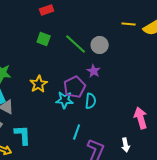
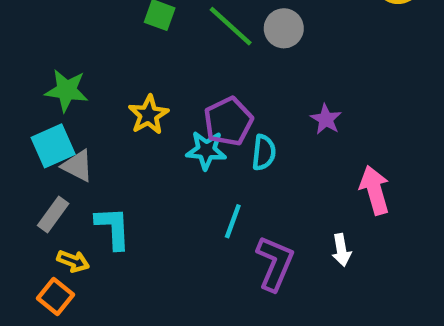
purple star: (94, 71) -> (326, 119), moved

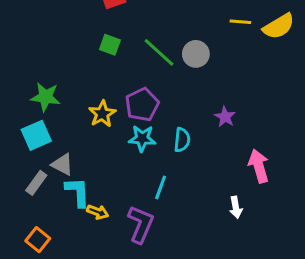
purple pentagon: (228, 121) -> (142, 105), moved
gray triangle: (78, 166) -> (62, 164), moved
yellow arrow: (73, 261) -> (98, 212), moved
purple L-shape: (275, 263) -> (141, 224), moved

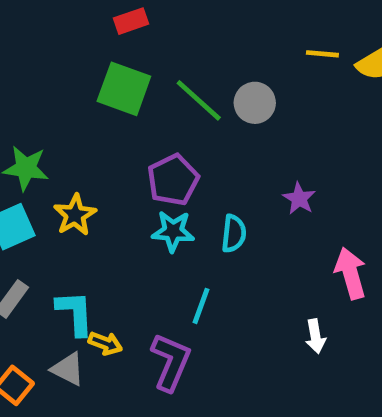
green square: (110, 45) -> (124, 89), size x1.6
yellow star: (102, 114) -> (75, 215), moved
gray triangle: (62, 164) -> (68, 369), moved

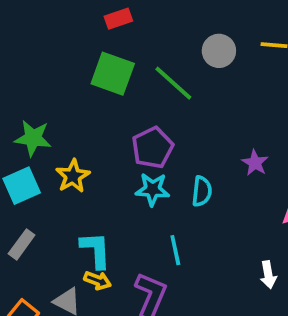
gray circle: (255, 103) -> (219, 51), moved
cyan line: (201, 306) -> (175, 250), turned -32
cyan L-shape: (75, 313) -> (96, 250), moved

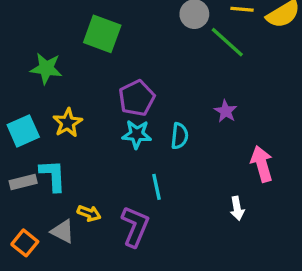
green line: (173, 83) -> (227, 42), moved
green star: (33, 138) -> (46, 68), moved
gray rectangle: (22, 244) -> (23, 182), turned 40
cyan L-shape: (96, 250) -> (53, 175), moved

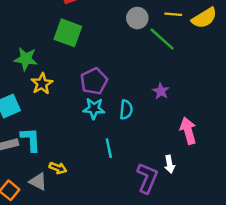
yellow star: (68, 123) -> (42, 84), moved
purple L-shape: (135, 226) -> (147, 178), moved

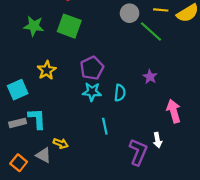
green star: (26, 59) -> (34, 26), moved

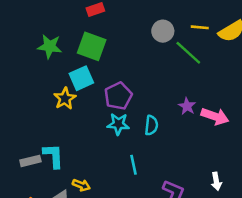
cyan square: (18, 90) -> (81, 78), moved
pink arrow: (174, 111) -> (215, 116), moved, turned 125
white arrow: (158, 140) -> (216, 181), moved

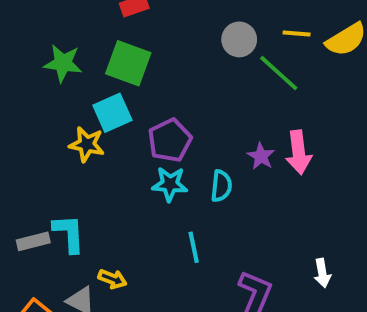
yellow star: (65, 99) -> (87, 144), turned -30
purple star: (187, 106) -> (261, 156), moved
pink arrow: (215, 116) -> (299, 152), moved, turned 64

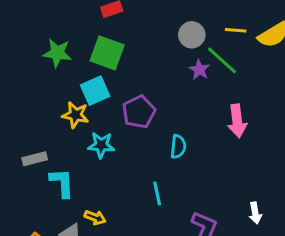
purple star: (261, 156) -> (199, 70), moved
cyan star: (170, 184) -> (101, 145), moved
gray rectangle: (33, 241) -> (35, 159), moved

